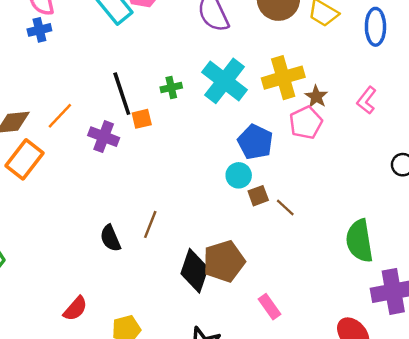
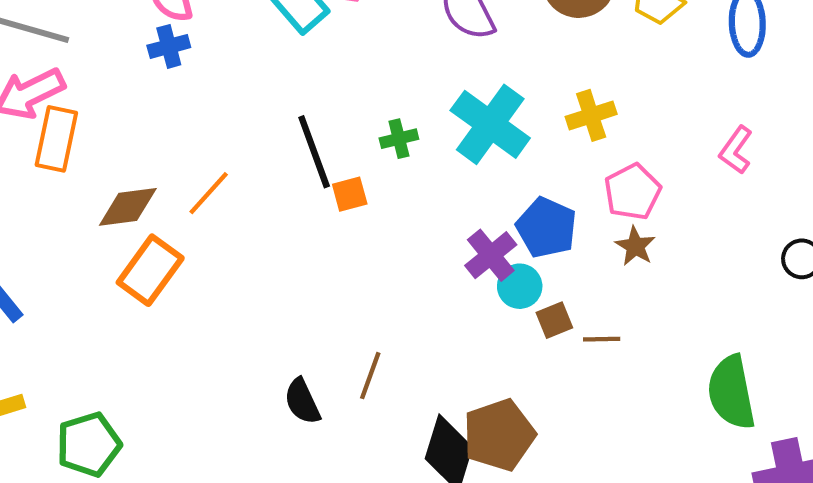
yellow cross: (283, 78) -> (591, 115), size x0.7
brown star: (316, 97) -> (635, 246), moved
purple cross: (104, 137) -> (491, 255), moved, turned 32
brown line: (285, 208) -> (602, 339), turned -42

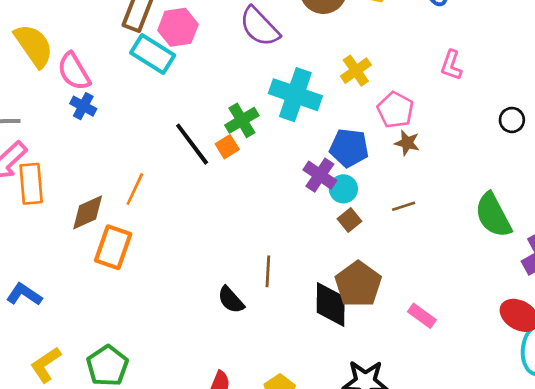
blue cross: (169, 46) -> (83, 106), turned -30
green cross: (399, 139) -> (242, 120), size x1.4
orange square: (350, 194) -> (227, 147), moved
brown square: (554, 320) -> (350, 220), moved

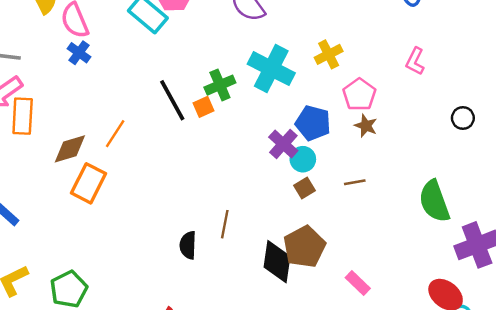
black semicircle: (231, 300) -> (188, 245), turned 36

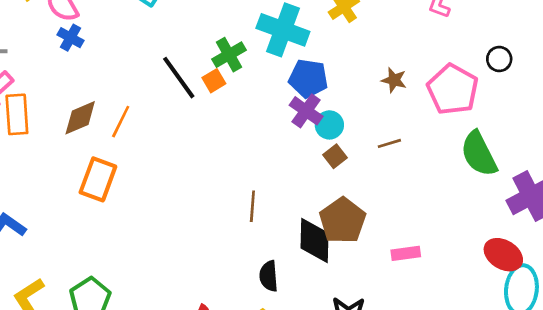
pink pentagon: (359, 95) -> (453, 89), moved, size x1.4
blue pentagon: (313, 123) -> (308, 78), moved
brown diamond: (70, 149) -> (80, 118), moved
black semicircle: (188, 245) -> (269, 276), moved
pink rectangle: (358, 283) -> (406, 253), turned -45

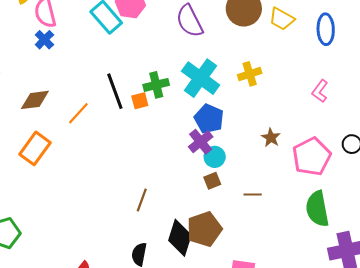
orange line: (121, 122) -> (78, 113), moved
brown line: (389, 143) -> (253, 195), moved

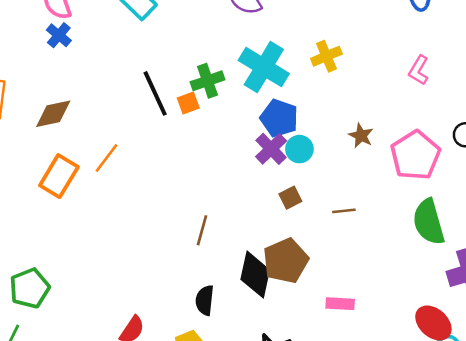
orange line: (78, 113) -> (106, 158), moved
cyan circle: (215, 157) -> (299, 149), moved

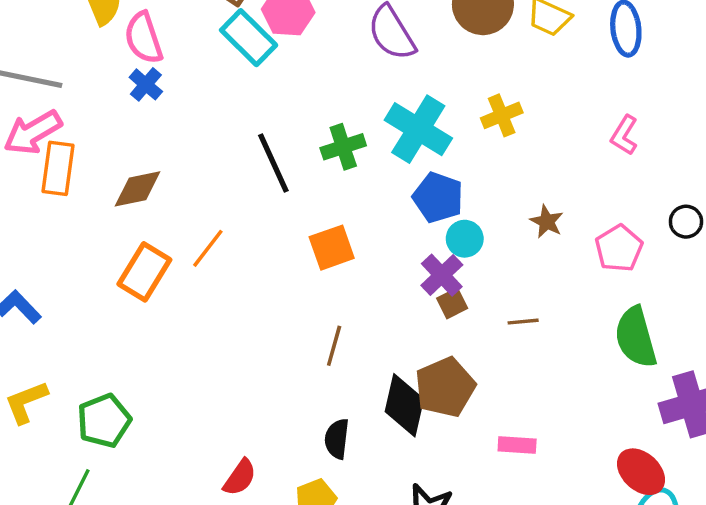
orange square: (188, 103) -> (332, 248), moved, size x1.5
purple cross: (271, 149) -> (442, 275), moved
pink pentagon: (415, 155) -> (619, 248), size x0.7

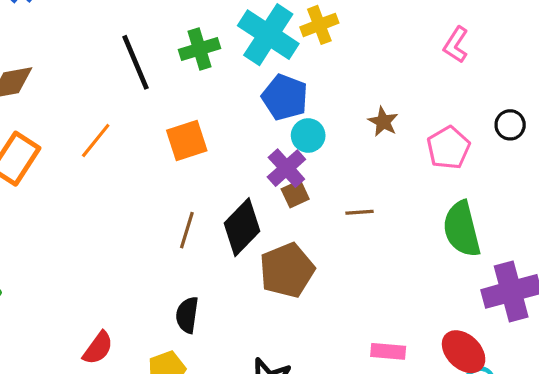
yellow cross: (502, 115) -> (319, 25), moved
orange line: (208, 248) -> (96, 140), moved
black diamond: (404, 405) -> (242, 227), moved, turned 30
pink rectangle: (517, 445) -> (388, 351), moved

